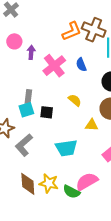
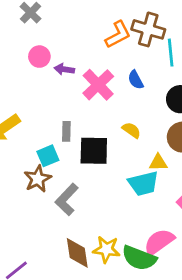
purple arrow: (31, 52) -> (64, 69), turned -80
cyan square: (26, 110) -> (48, 156), moved
black square: (47, 112) -> (94, 151), size x1.6
cyan trapezoid: (66, 148) -> (143, 183), moved
green semicircle: (71, 192) -> (139, 258), size x1.4

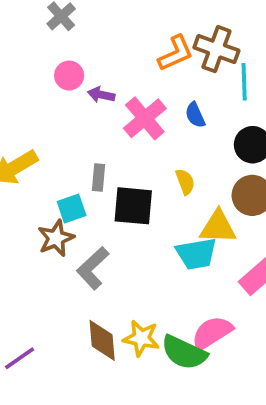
yellow semicircle: (131, 130) -> (185, 182), turned 30
yellow triangle: (158, 162) -> (218, 227), size x1.5

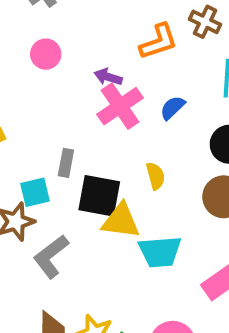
brown cross: (216, 49) -> (205, 22), moved, size x0.7
purple arrow: (101, 95) -> (108, 77), moved
blue semicircle: (195, 115) -> (173, 108), turned 65
yellow triangle: (218, 227) -> (121, 221), moved

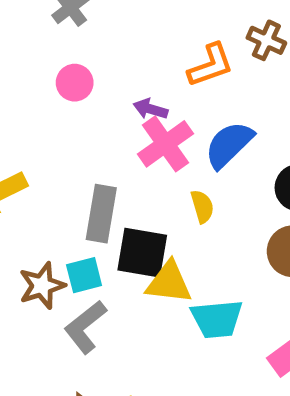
blue semicircle: (173, 108) -> (229, 145), size x1.6
gray rectangle: (66, 163) -> (101, 214), size x1.6
yellow semicircle: (156, 176) -> (202, 206), moved
cyan square: (35, 192) -> (84, 275), moved

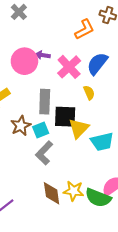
pink circle: (75, 83) -> (24, 61), moved, size x1.6
purple arrow: (151, 109) -> (43, 55), moved
yellow triangle: (169, 283) -> (79, 128), turned -45
brown star: (42, 286) -> (21, 126), moved

